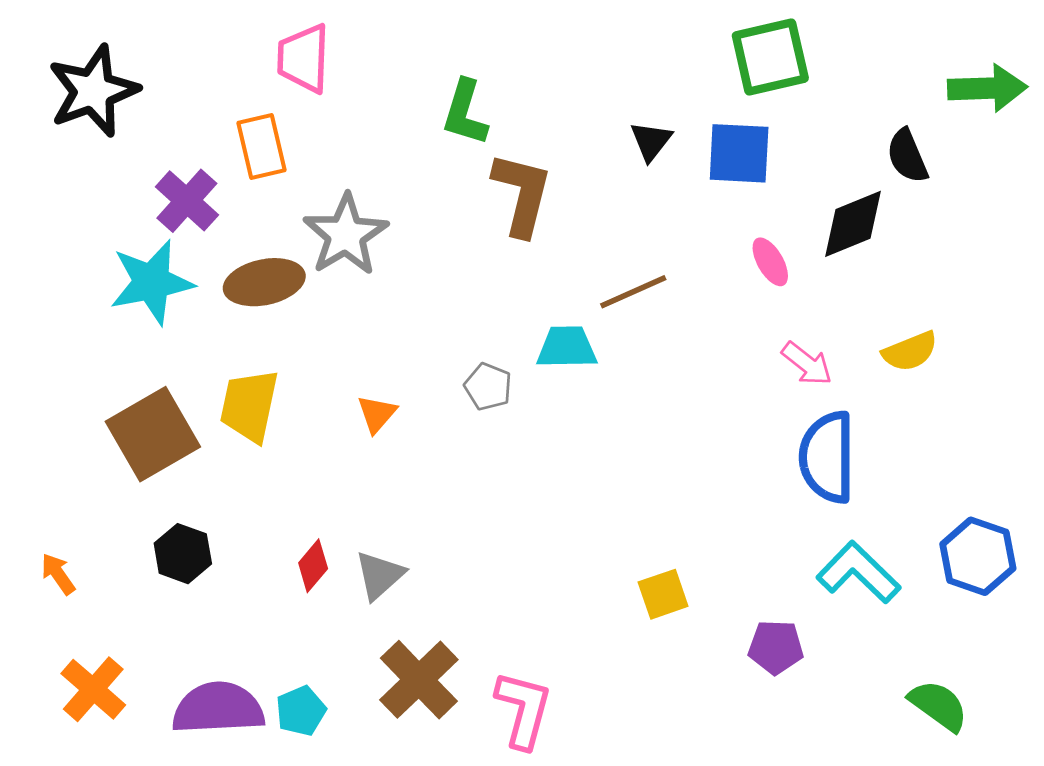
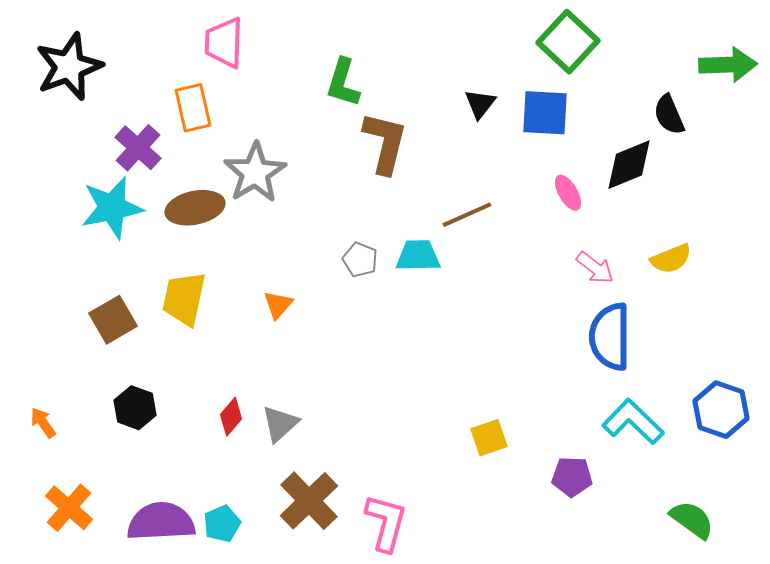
green square: (770, 57) -> (568, 42), turned -34
gray pentagon: (488, 387) -> (360, 260), moved
brown square: (153, 434) -> (113, 320), size x0.7

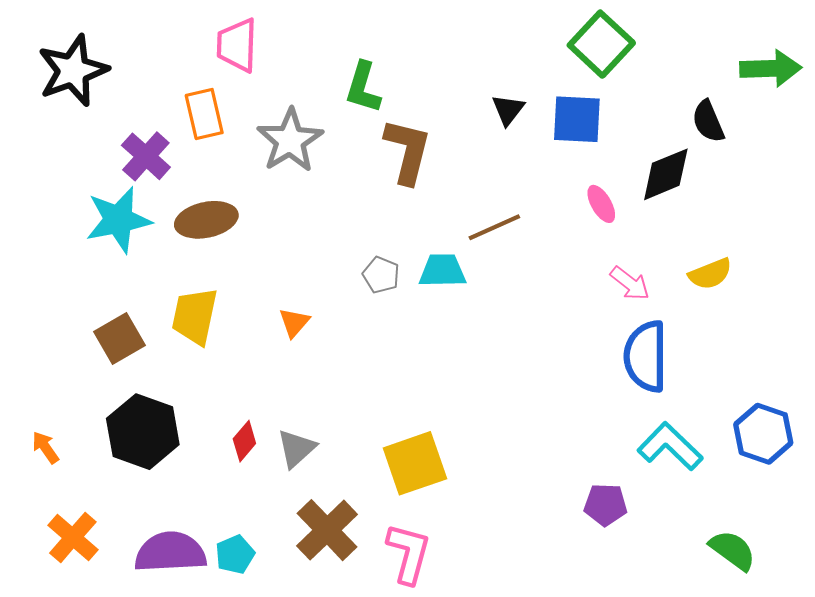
gray star: (255, 173) -> (290, 140), moved
black hexagon: (135, 408) -> (143, 432), size x1.6
yellow square: (489, 438) -> (415, 463), moved, size x1.6

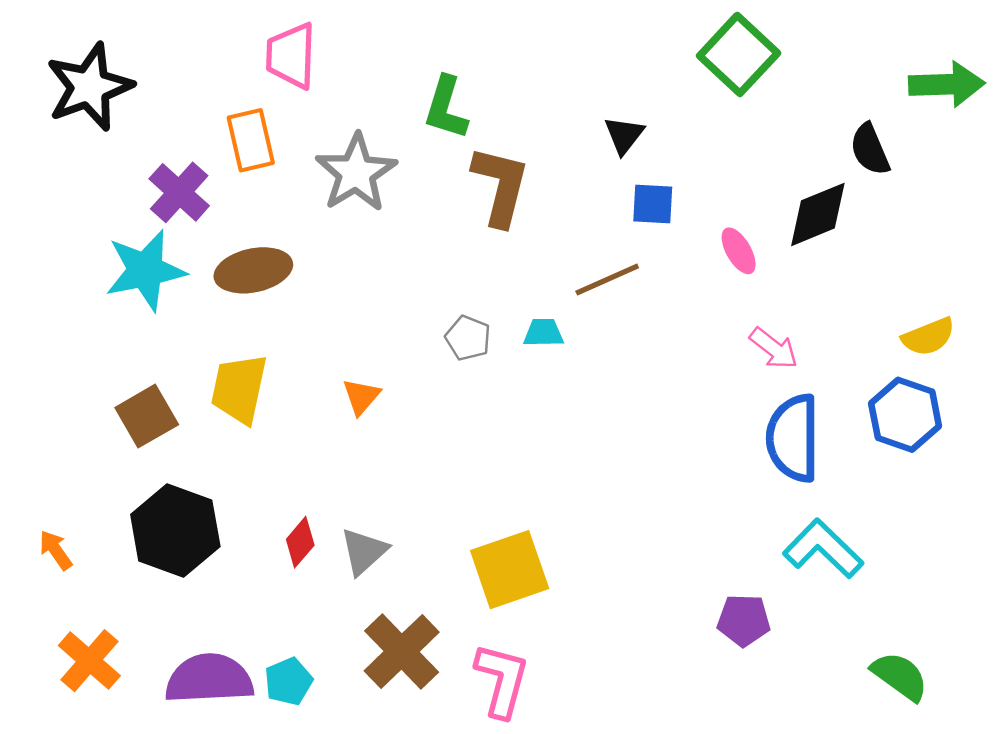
blue square: (577, 119) -> (653, 204), moved, size x0.7
cyan trapezoid: (442, 271) -> (543, 333), size x0.7
yellow semicircle: (710, 274) -> (928, 337), moved
blue hexagon: (763, 434) -> (905, 415), moved

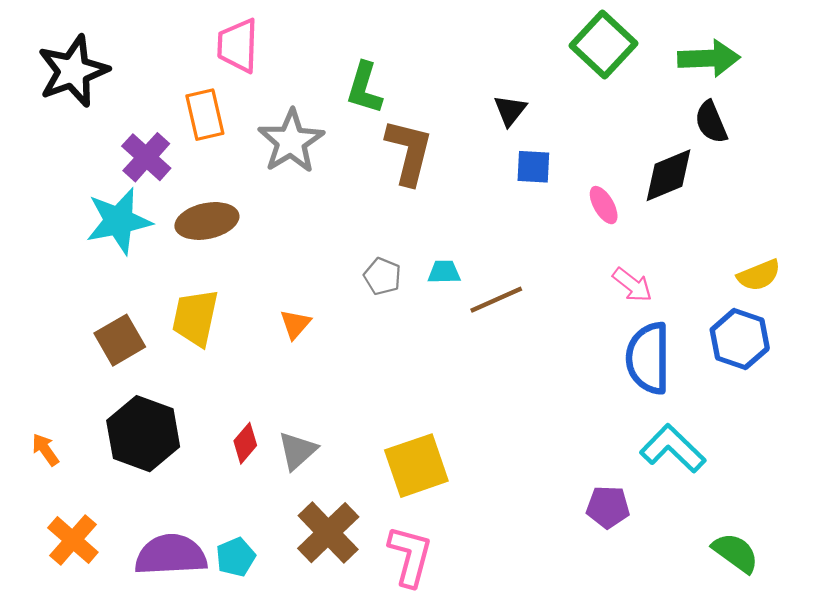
green arrow: (947, 84) -> (709, 58), moved
brown line: (607, 279) -> (496, 300), moved

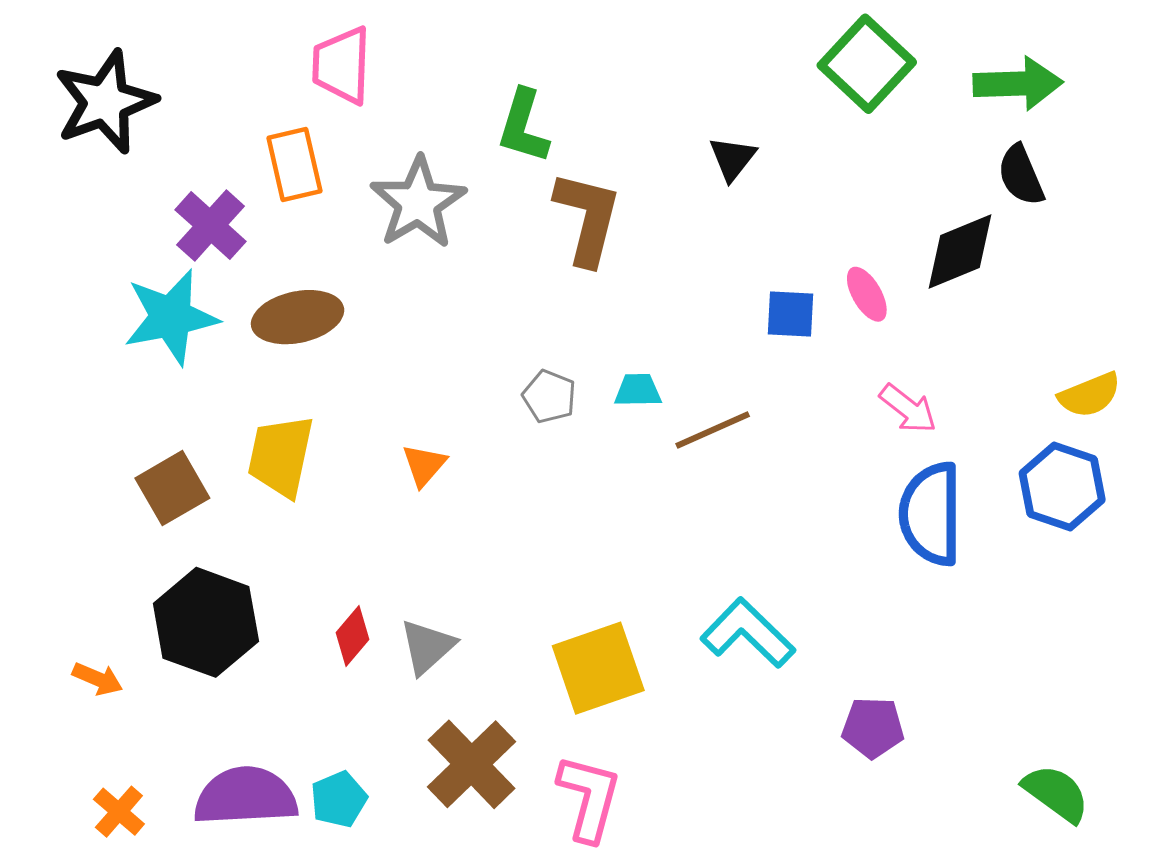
blue square: (533, 167) -> (790, 314), moved
cyan L-shape: (673, 449) -> (748, 633), moved
orange arrow: (45, 450) -> (98, 679), moved, turned 148
orange cross: (73, 540) -> (119, 812), moved, size x0.7

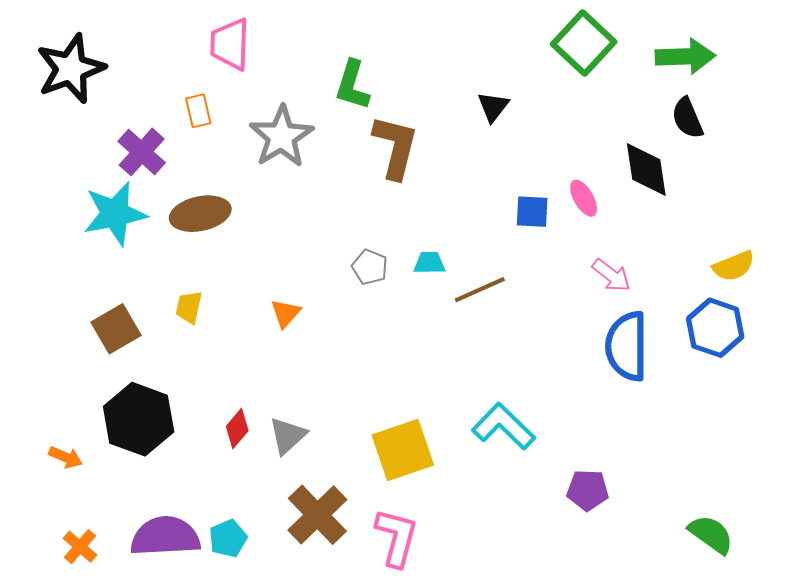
orange rectangle: (294, 164) -> (198, 111), size x0.7
black diamond: (960, 251) -> (646, 169), turned -76
yellow trapezoid: (281, 456) -> (189, 307), size x0.6

